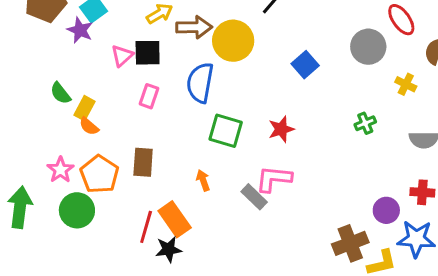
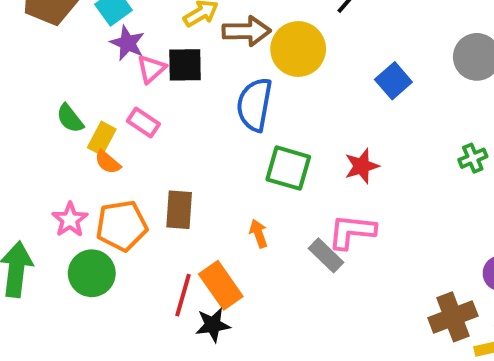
purple star: (80, 30) -> (127, 43), moved
pink rectangle: (149, 96) -> (143, 122), moved, turned -75
orange pentagon: (99, 174) -> (122, 226), turned 30

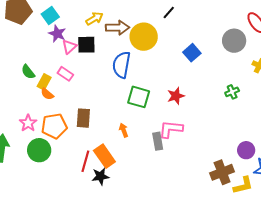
gray rectangle: (326, 255) -> (158, 141), turned 36

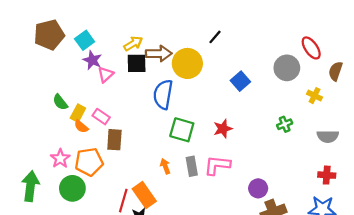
black square: (86, 45) -> (137, 63), moved
pink rectangle: (65, 74) -> (101, 117), moved
brown rectangle: (83, 118) -> (114, 140), moved
gray rectangle: (158, 141) -> (192, 166), moved
purple circle: (246, 150) -> (258, 188), moved

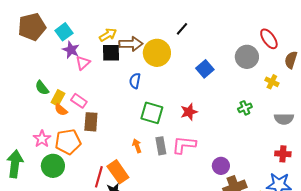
blue semicircle: (163, 94) -> (135, 81), size x0.6

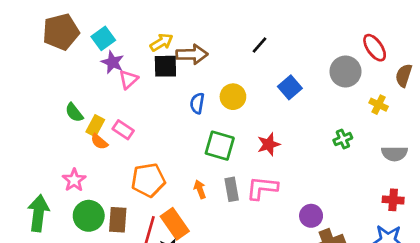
black line: (182, 29) -> (259, 45), moved
yellow circle: (157, 53) -> (233, 97), moved, size x0.7
brown rectangle: (91, 122) -> (118, 220), moved
orange pentagon: (68, 142) -> (148, 180), moved

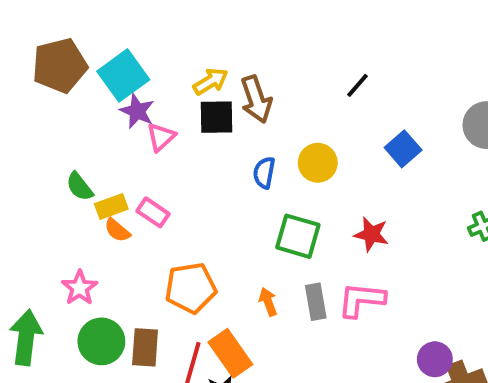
cyan square: (103, 38) -> (123, 75), size x1.4
brown arrow: (192, 54) -> (256, 99), turned 72
yellow rectangle: (95, 126) -> (111, 206), turned 42
red star: (269, 144) -> (371, 234), turned 30
purple circle: (311, 216) -> (435, 359), moved

